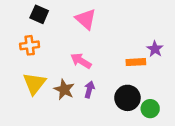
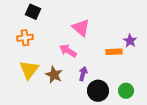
pink triangle: (86, 19) -> (81, 28), moved
purple arrow: (89, 90) -> (83, 74), moved
black circle: (127, 98) -> (98, 91), moved

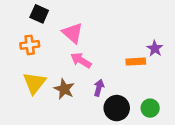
pink triangle: (81, 28) -> (73, 33), moved

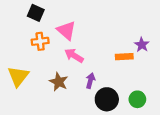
orange cross: (30, 45) -> (40, 41), moved
yellow triangle: (34, 83) -> (18, 76), moved

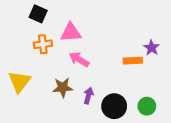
pink triangle: (66, 30) -> (71, 33), turned -45
purple arrow: (90, 81) -> (88, 96), moved
brown star: (59, 82) -> (63, 87), turned -30

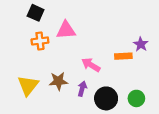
pink arrow: (79, 59) -> (91, 65), moved
yellow triangle: (19, 82) -> (28, 85), moved

